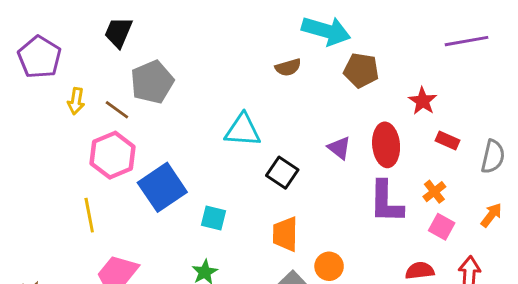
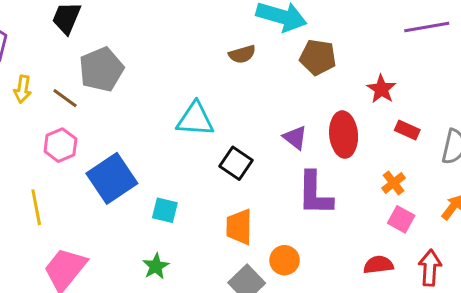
pink hexagon: (113, 155) -> (60, 145), size x0.7
purple L-shape: (386, 202) -> (315, 194), moved

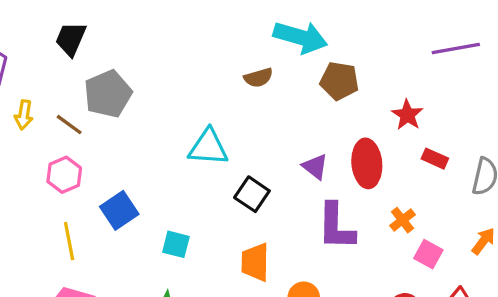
blue square: (112, 178) -> (119, 210), size x0.7
orange cross: (394, 183) -> (402, 220), moved
yellow line: (36, 207) -> (69, 241), moved

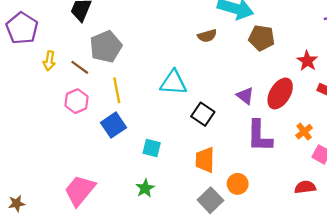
red ellipse: (367, 163) -> (280, 94), turned 36
yellow line: (69, 241) -> (117, 90), moved

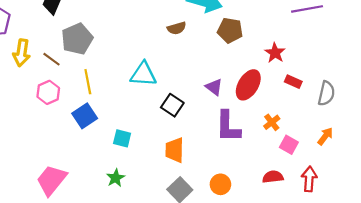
yellow arrow: (49, 61) -> (22, 53), size x1.4
orange circle: (238, 184) -> (220, 184), moved

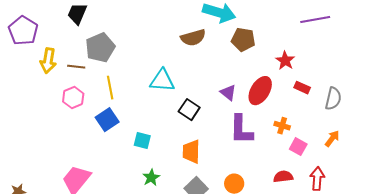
brown semicircle: (177, 28) -> (193, 38), size x1.4
brown line: (51, 59) -> (76, 67), turned -30
orange cross: (272, 122) -> (282, 126), turned -35
green star: (116, 178) -> (151, 178), moved

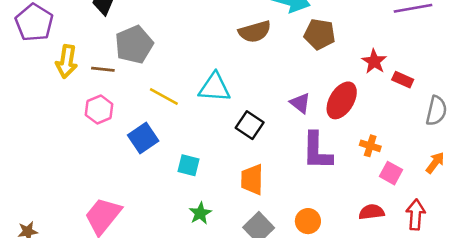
yellow line: (110, 88) -> (164, 96), moved, turned -50
red rectangle: (302, 88) -> (403, 80), moved

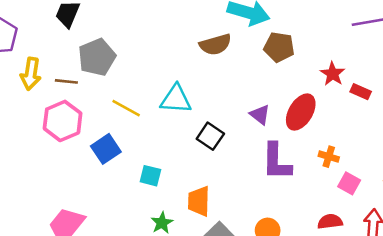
pink hexagon: (99, 109) -> (63, 121), size x1.4
orange trapezoid: (252, 180) -> (199, 201), moved

